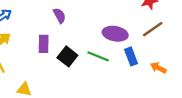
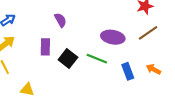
blue rectangle: (131, 56) -> (128, 71), moved

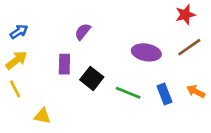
purple semicircle: (60, 20) -> (83, 32), turned -112
green line: (97, 59) -> (128, 93), moved

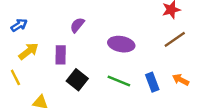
purple ellipse: (146, 52) -> (121, 44), moved
yellow arrow: (16, 60) -> (29, 51), moved
black square: (92, 78) -> (77, 80), moved

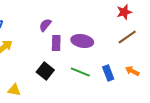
purple rectangle: (61, 55) -> (56, 43), moved

